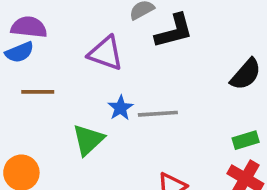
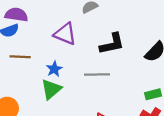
black L-shape: (174, 31) -> (112, 44), moved
blue star: (120, 108) -> (54, 69), moved

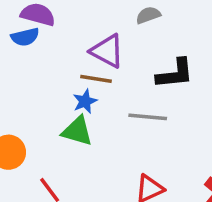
brown line: (20, 57) -> (96, 79), moved
green triangle: (51, 89) -> (77, 131), turned 50

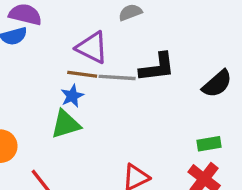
gray line: (148, 117) -> (117, 77), moved
green triangle: (77, 131) -> (66, 124), turned -32

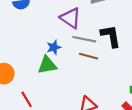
black L-shape: (157, 67) -> (111, 36), turned -100
brown line: (82, 74) -> (89, 56), moved

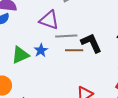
black L-shape: (111, 36) -> (91, 43), moved
green triangle: (47, 65) -> (20, 55), moved

